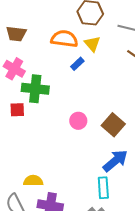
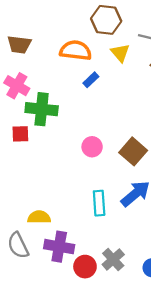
yellow triangle: (92, 44) -> (120, 53), moved
cyan rectangle: (103, 188) -> (99, 203), moved

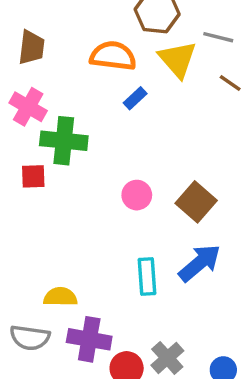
brown trapezoid: (19, 45) -> (32, 47), turned -90
yellow triangle: (120, 53) -> (178, 59), size x1.4
gray semicircle: (18, 245) -> (30, 338), turned -56

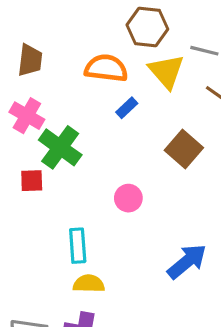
green cross: (64, 141) -> (60, 147), turned 30
brown square: (196, 202) -> (184, 149), moved
cyan rectangle: (147, 277) -> (78, 246), moved
yellow semicircle: (60, 297) -> (89, 284), moved

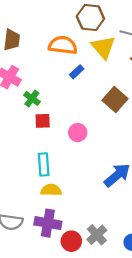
green cross: (60, 147) -> (32, 98), size x0.6
red square: (32, 181) -> (43, 121), moved

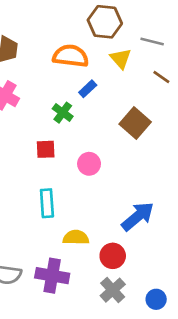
yellow triangle: (103, 47) -> (121, 59), size x0.7
green cross: (32, 98) -> (63, 113), moved
yellow semicircle: (51, 190) -> (76, 237), moved
red circle: (71, 241) -> (113, 256), moved

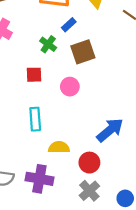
brown square: (135, 123) -> (83, 52), moved, turned 30

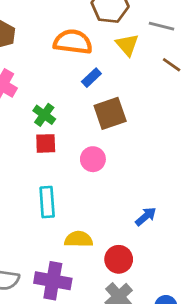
green cross: (48, 44) -> (44, 115), moved
blue arrow: (110, 130) -> (146, 216), size x0.6

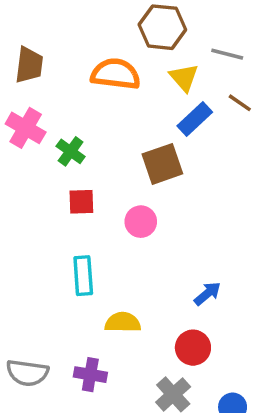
blue rectangle: (91, 78) -> (195, 119), moved, size x1.4
green cross: (44, 115) -> (71, 151), moved
red circle: (119, 259) -> (193, 348), moved
purple cross: (53, 281) -> (90, 375), size x0.7

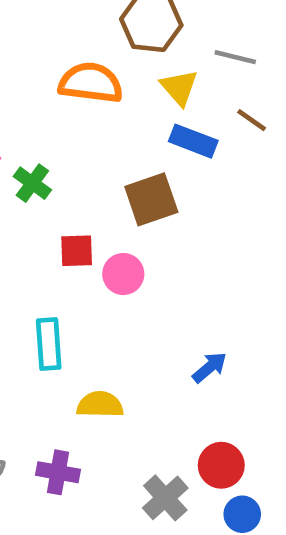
blue rectangle: (195, 119) -> (193, 141), turned 64
red square: (81, 202) -> (77, 251), moved
red circle: (193, 348) -> (221, 465), moved

